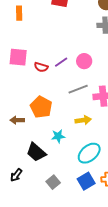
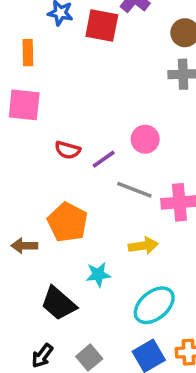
pink square: (18, 57) -> (24, 105), moved
purple line: (61, 62) -> (104, 159), moved
gray line: (78, 89) -> (134, 190), turned 42
black arrow: (16, 175) -> (42, 356), moved

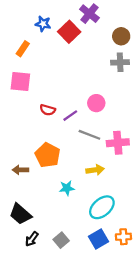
red square: (102, 25) -> (69, 32), turned 35
orange rectangle: (28, 53) -> (23, 49), turned 35
black trapezoid: (59, 303) -> (20, 214), moved

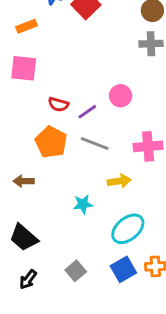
orange rectangle: (23, 49) -> (27, 26), turned 35
gray line: (89, 135) -> (95, 143), moved
orange pentagon: (48, 155) -> (51, 142), moved
black arrow: (32, 239) -> (28, 279), moved

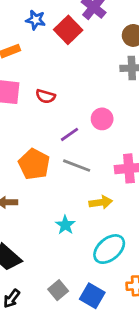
red semicircle: (58, 104) -> (45, 96), moved
cyan star: (83, 204) -> (65, 225), turned -30
blue square: (123, 269) -> (92, 296), moved, turned -30

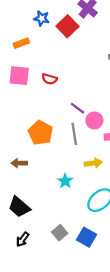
pink circle: (102, 119) -> (94, 120), moved
purple line: (70, 134) -> (78, 108), moved, turned 72
gray line: (77, 166) -> (74, 134), turned 60

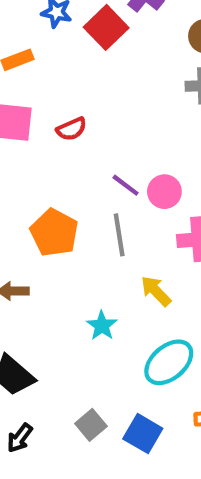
red semicircle: (49, 79) -> (72, 129), turned -40
pink circle: (94, 120) -> (164, 192), moved
yellow arrow: (93, 163) -> (156, 291), turned -126

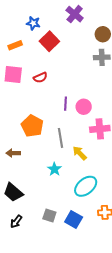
red square: (106, 27) -> (49, 41), moved
purple line: (126, 185) -> (66, 104), turned 56
gray line: (119, 235) -> (60, 138), moved
gray square: (91, 425) -> (49, 215), turned -32

